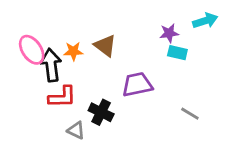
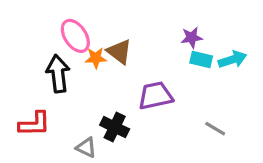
cyan arrow: (205, 21) -> (233, 59), moved
pink ellipse: (32, 50) -> (75, 36), moved
orange star: (73, 51) -> (96, 58), moved
red L-shape: (62, 97) -> (34, 124), moved

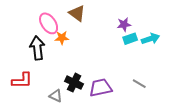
brown triangle: (119, 52) -> (77, 13), moved
cyan rectangle: (201, 59) -> (130, 39), turned -32
purple trapezoid: (155, 96) -> (101, 88), moved

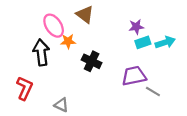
red L-shape: (22, 81) -> (25, 88), turned -65
black cross: (74, 83) -> (92, 61), moved
purple trapezoid: (101, 88) -> (134, 76), moved

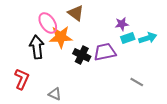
orange star: (68, 41) -> (61, 37), size x1.6
purple trapezoid: (134, 76) -> (105, 52), moved

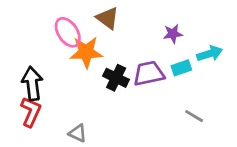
cyan rectangle: (128, 38) -> (181, 68), moved
black arrow: (37, 47) -> (32, 83), moved

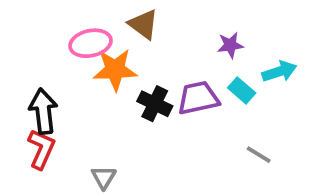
pink ellipse: (68, 32) -> (90, 43), turned -68
cyan rectangle: (181, 68) -> (242, 90), turned 60
gray triangle: (78, 133) -> (104, 177), turned 36

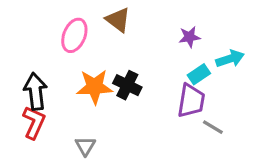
pink ellipse: (90, 43) -> (74, 35), turned -56
orange star: (115, 70) -> (95, 87), moved
cyan rectangle: (242, 90) -> (199, 74), turned -75
purple trapezoid: (198, 98) -> (191, 101), moved, turned 111

